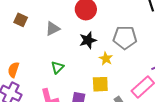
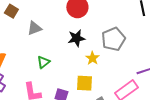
gray triangle: (53, 29) -> (34, 28), moved
gray pentagon: (125, 38) -> (113, 39), turned -30

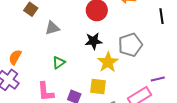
yellow star: (92, 58) -> (108, 62), size x1.5

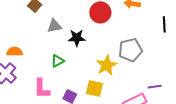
black star: (93, 41) -> (77, 38), moved
orange semicircle: (15, 57) -> (15, 52), turned 56

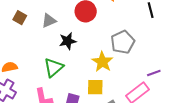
gray triangle: (54, 26) -> (49, 21), moved
green triangle: (58, 61) -> (54, 68), size x1.5

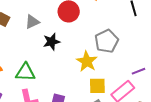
green triangle: (54, 68) -> (25, 72), moved, turned 45
yellow square: (95, 87) -> (97, 86), moved

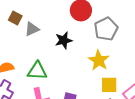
gray triangle: (32, 22) -> (32, 29), moved
gray pentagon: (107, 41) -> (106, 29), moved

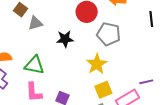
gray pentagon: (106, 29) -> (109, 34), turned 30
yellow square: (109, 85) -> (103, 90), turned -30

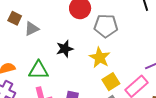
black star: (65, 39) -> (65, 49), moved

